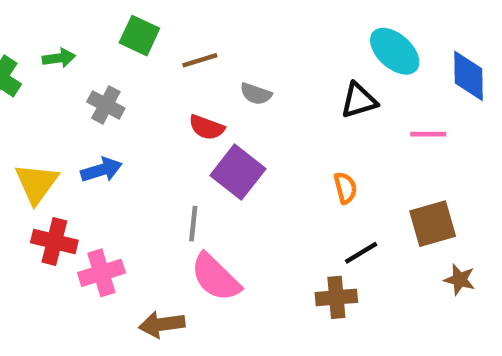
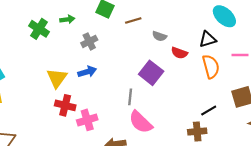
gray cross: (106, 105) -> (89, 41), turned 35
red semicircle: (207, 127) -> (179, 53), moved
orange semicircle: (345, 188) -> (211, 67), moved, size x1.6

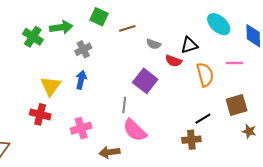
green arrow: (67, 19) -> (61, 27), size x1.5
black triangle: (208, 39) -> (189, 45), moved
blue arrow: (87, 72) -> (81, 80), turned -60
red cross: (65, 105) -> (40, 114), moved

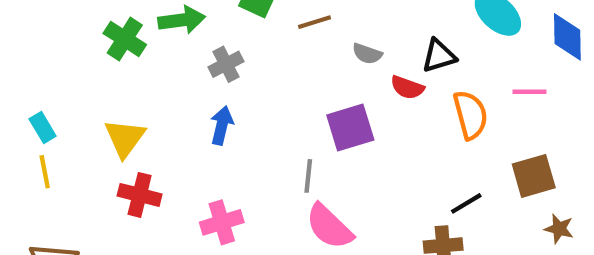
purple square: (145, 81) -> (350, 128), turned 35
yellow triangle: (51, 86) -> (125, 138), moved

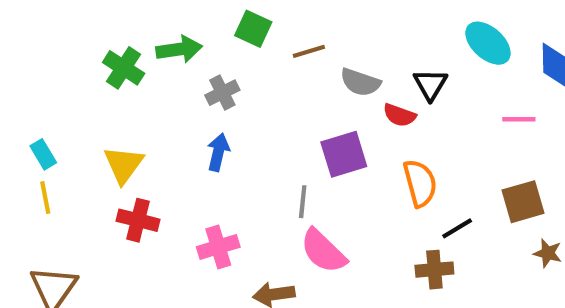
gray semicircle: (367, 54) -> (360, 82), size x1.4
black triangle: (439, 56) -> (430, 84), turned -42
orange semicircle: (470, 115) -> (420, 183), moved

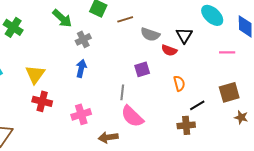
green arrow: (179, 49) -> (62, 18), turned 50
green cross: (124, 68) -> (13, 27), moved
purple square: (344, 154) -> (142, 69), size x0.7
orange semicircle: (420, 183) -> (179, 83), size x0.7

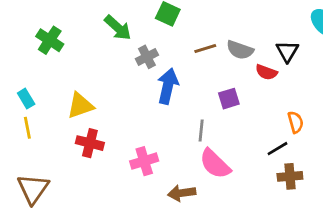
brown line: (125, 19) -> (205, 49), moved
blue arrow: (81, 68) -> (168, 86), moved, size x1.4
yellow triangle: (35, 74) -> (80, 106), turned 35
orange semicircle: (179, 83) -> (296, 122), moved
black line: (197, 105) -> (277, 149), moved

